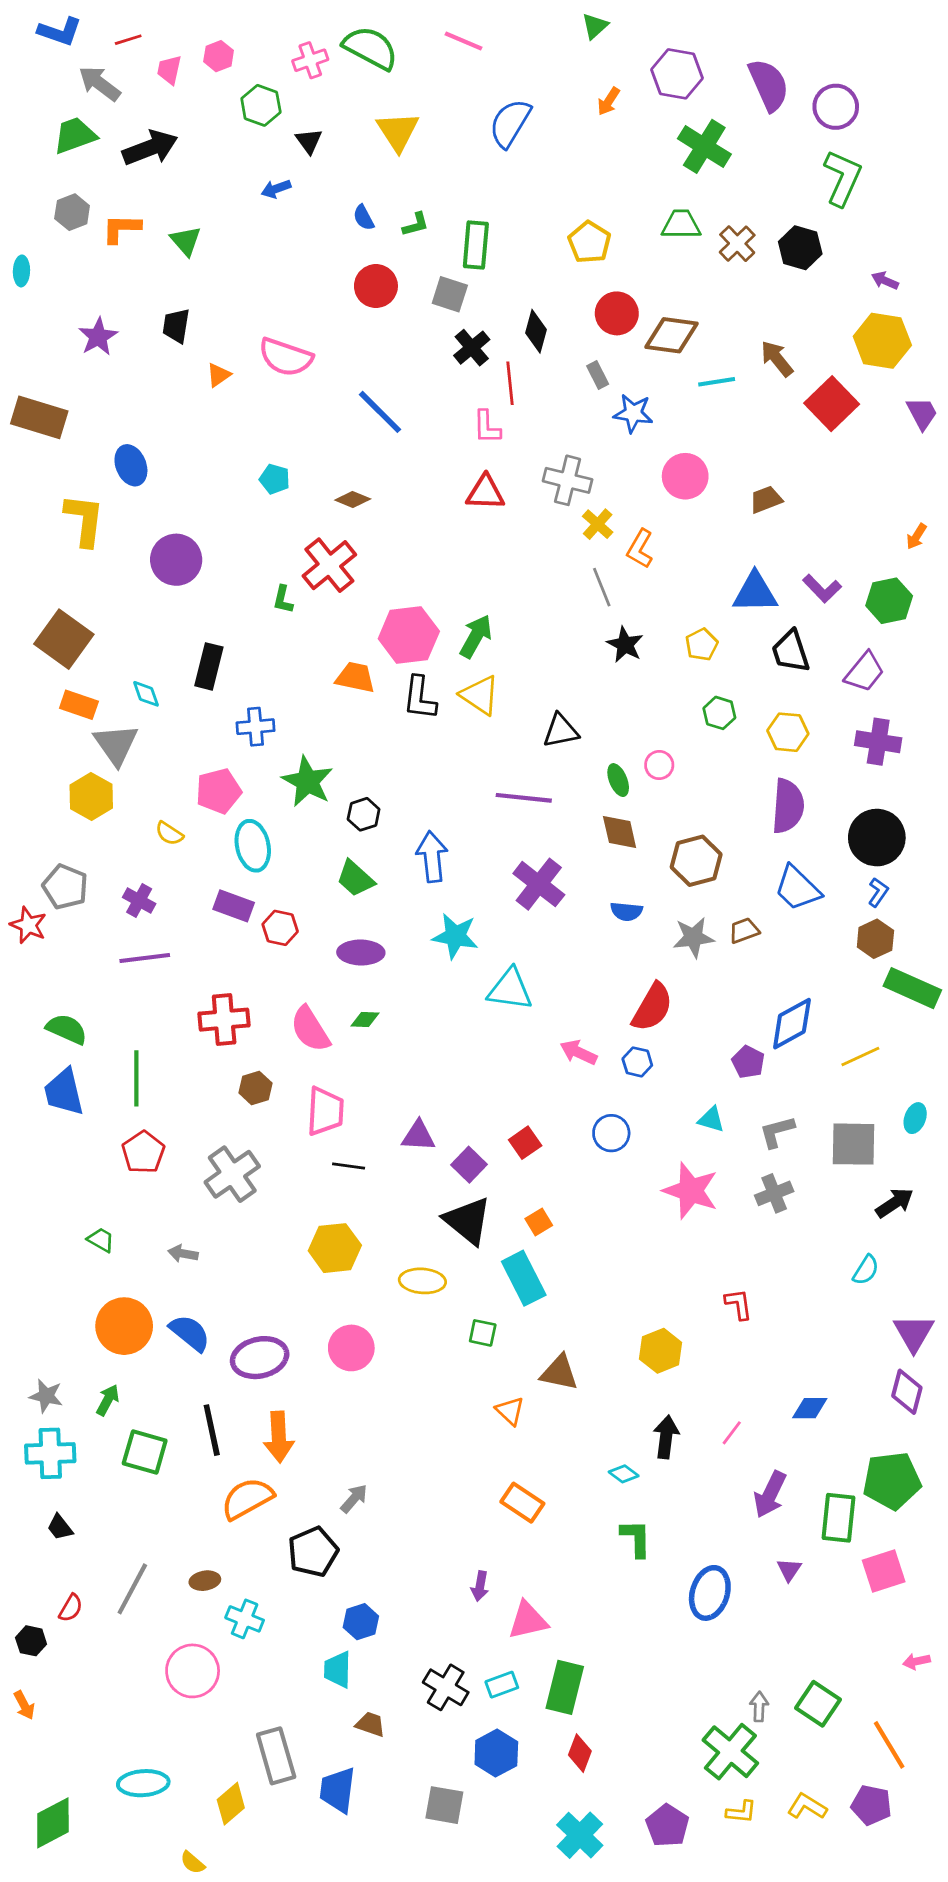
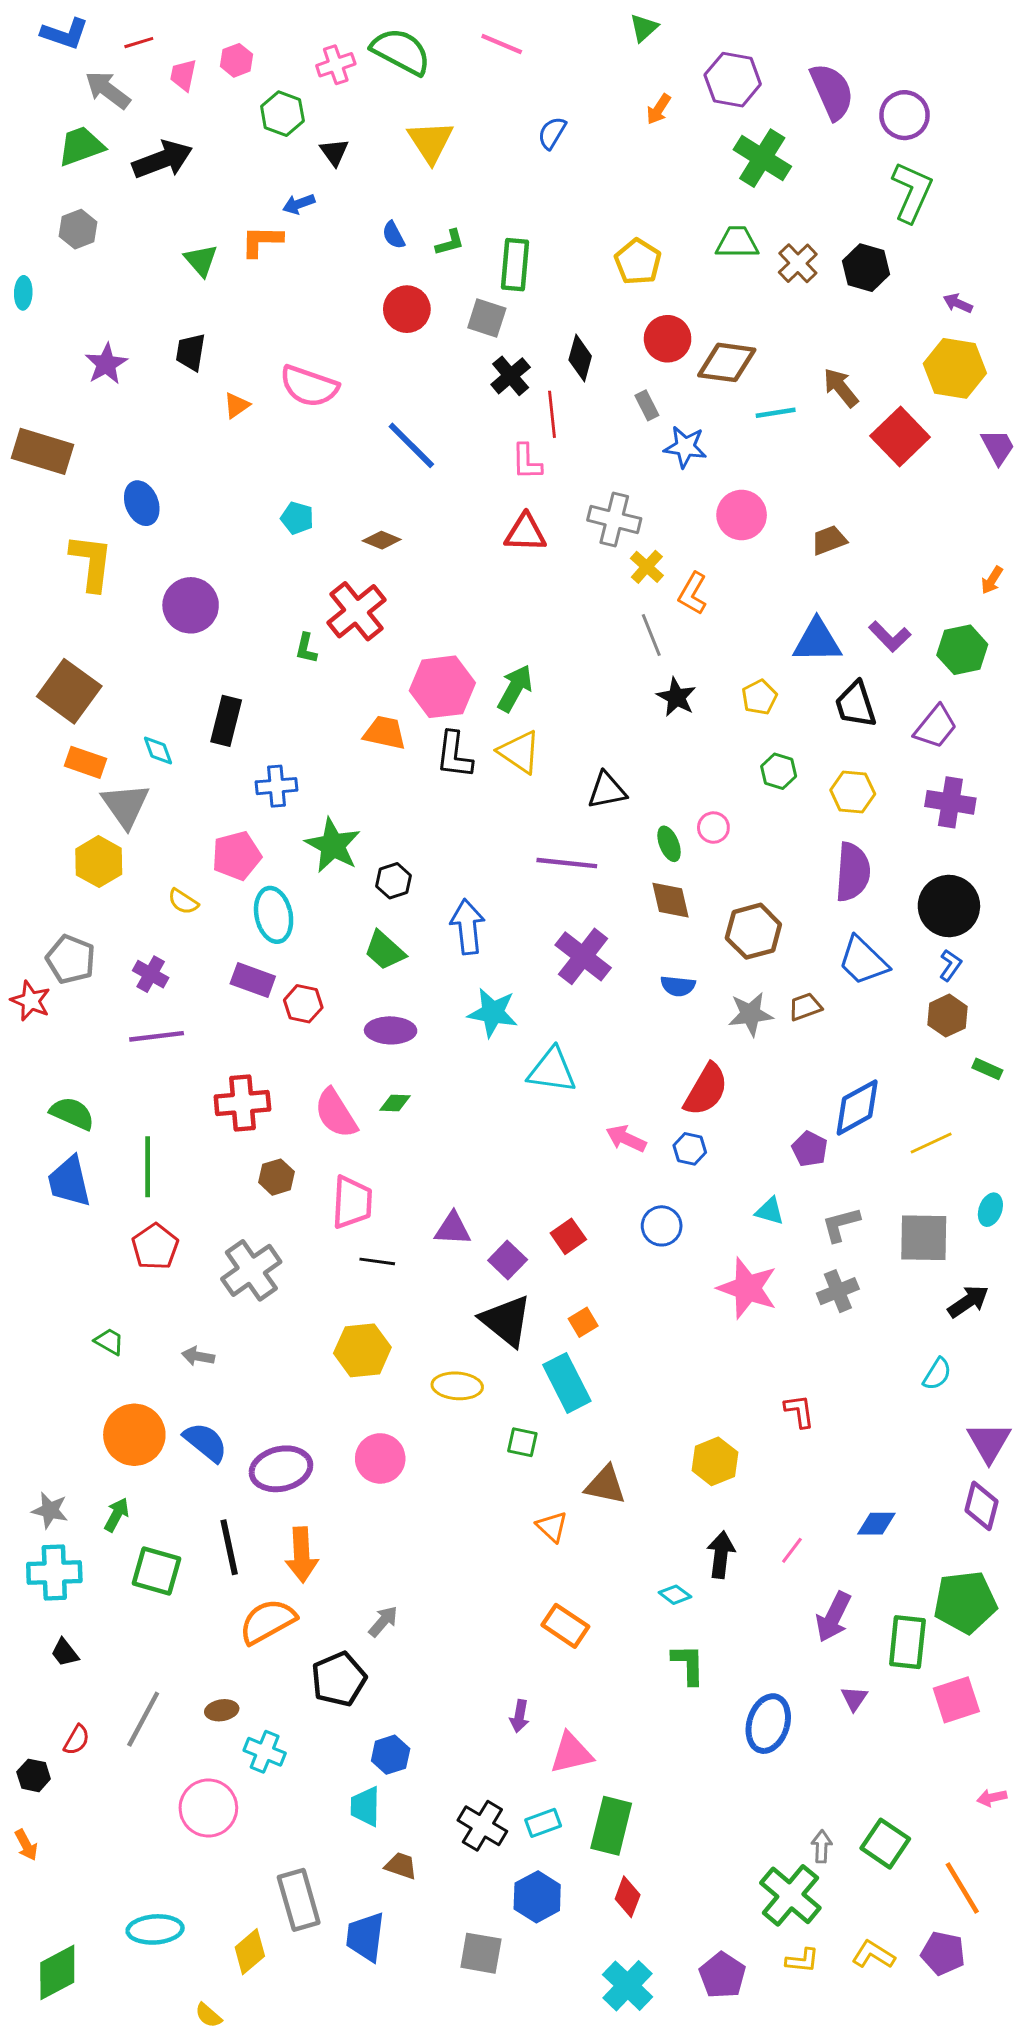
blue semicircle: (510, 123) -> (552, 133), size x0.6
orange L-shape: (121, 229) -> (262, 241), moved
green rectangle: (912, 988) -> (987, 1069), size x0.5

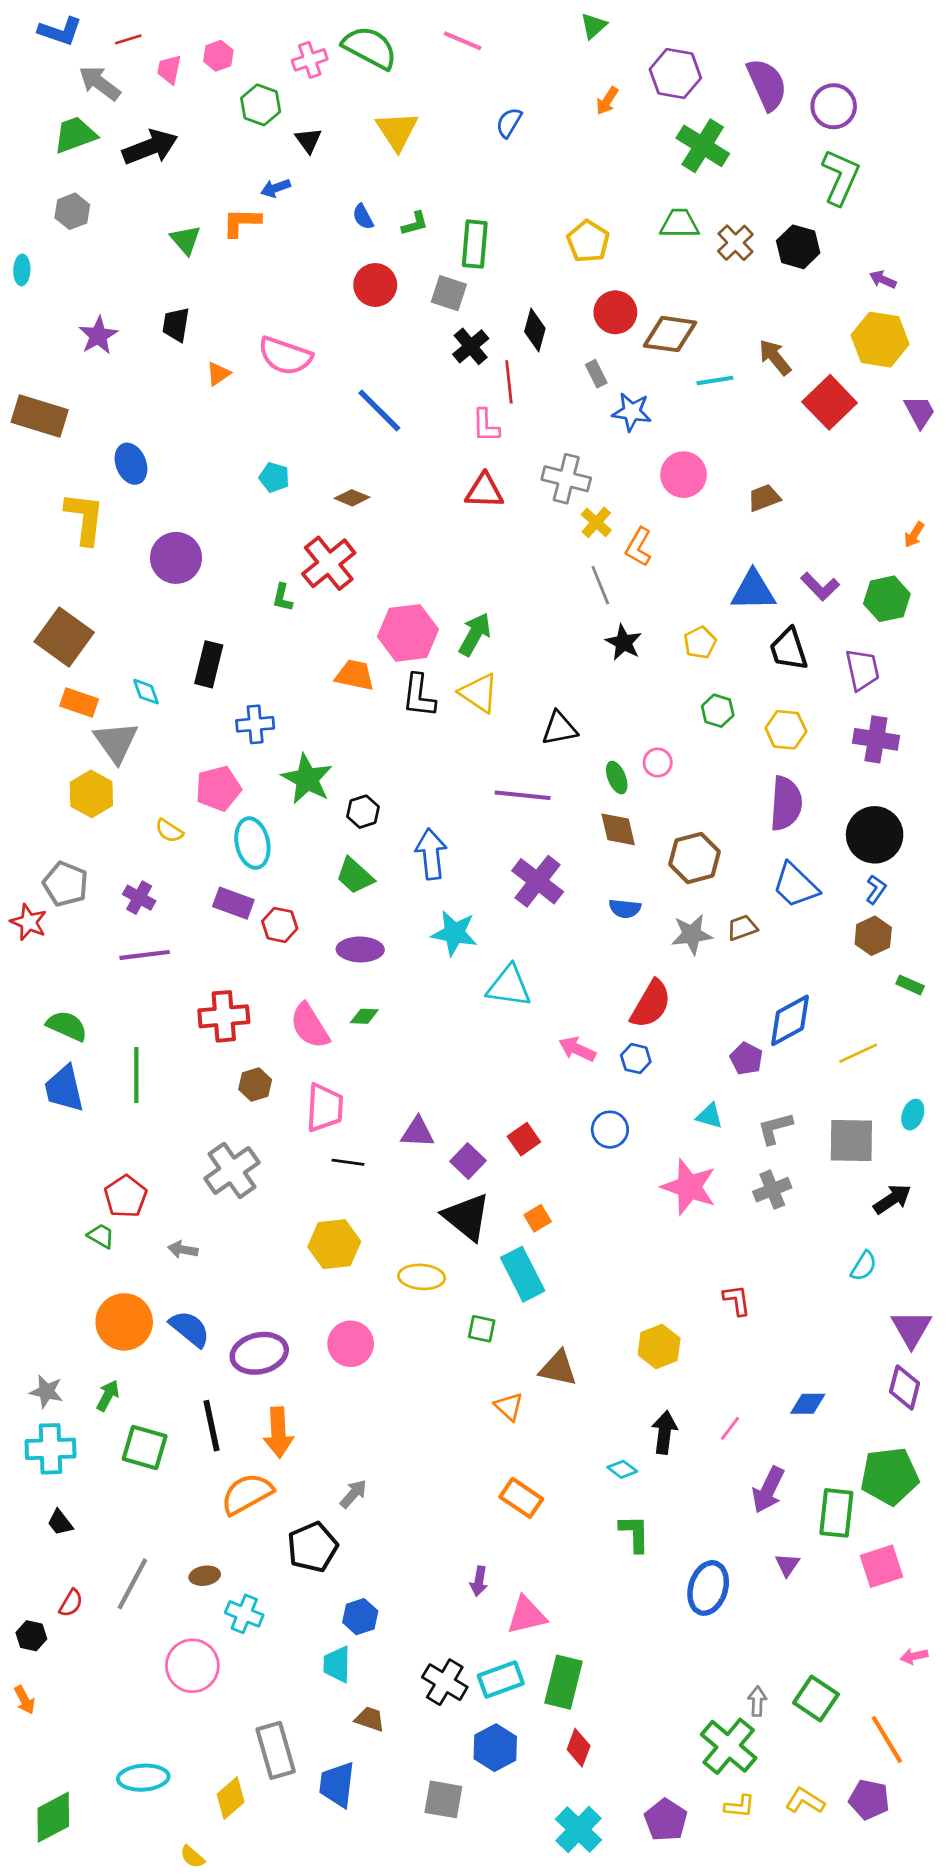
purple trapezoid: (936, 727) -> (862, 670), turned -51
red pentagon: (155, 1247) -> (126, 1196), moved
cyan rectangle: (543, 1823) -> (501, 1679), size x1.4

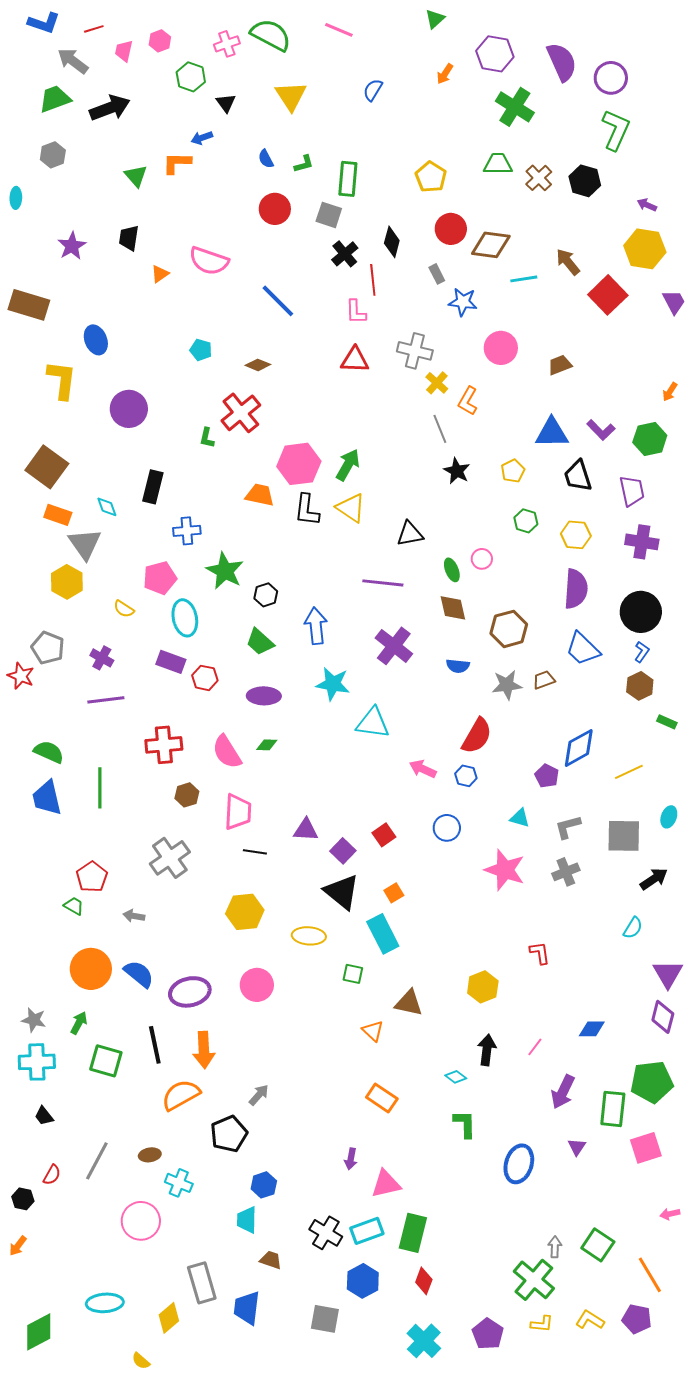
orange arrow: (25, 1700) -> (18, 1246), turned 65

